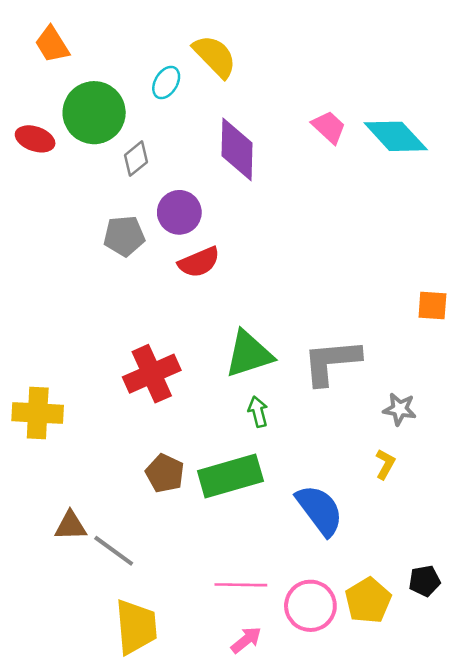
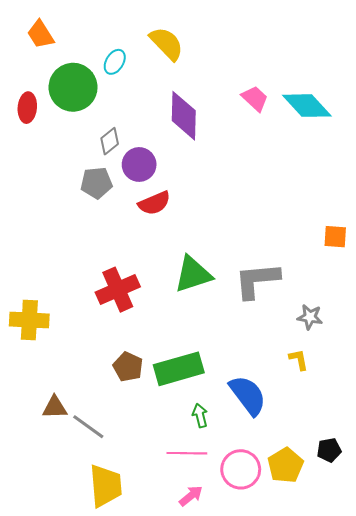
cyan ellipse: (166, 83) -> (115, 62), moved
red ellipse: (35, 139) -> (27, 108), turned 76
gray diamond: (136, 159) -> (110, 141), moved
green arrow: (258, 412) -> (200, 416), moved
yellow L-shape: (385, 464) -> (299, 360), turned -40

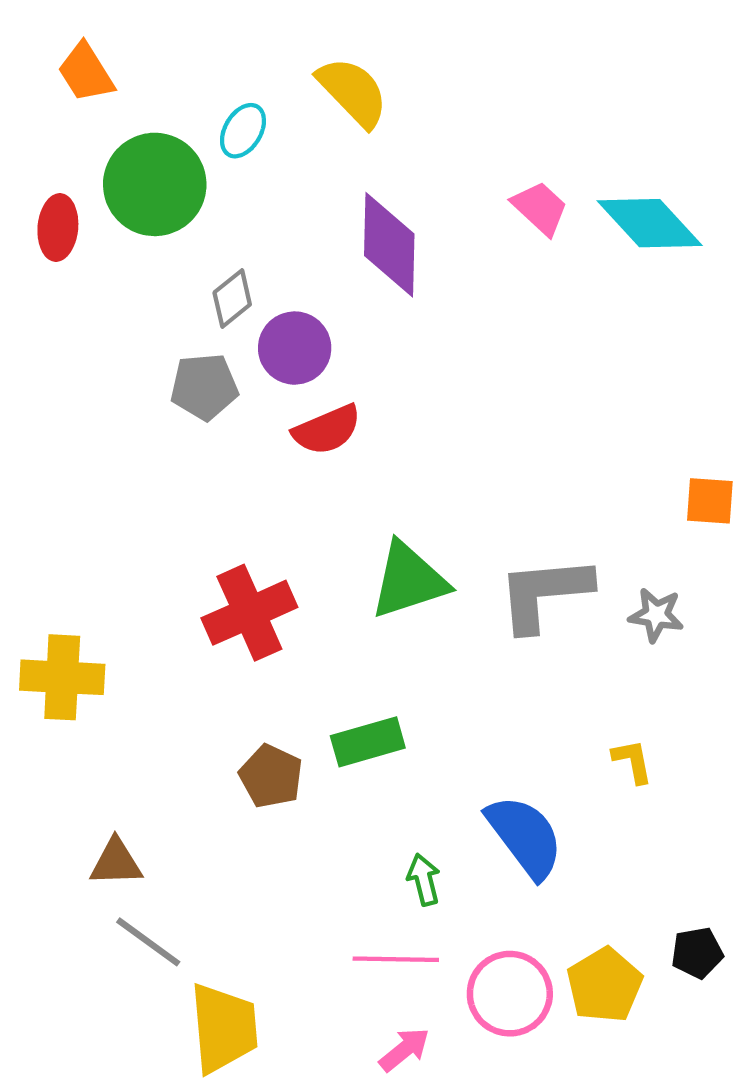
gray star: (310, 317) -> (656, 615), moved
green rectangle: (179, 369) -> (368, 742), moved, size x0.7
gray line: (88, 427) -> (148, 942), moved

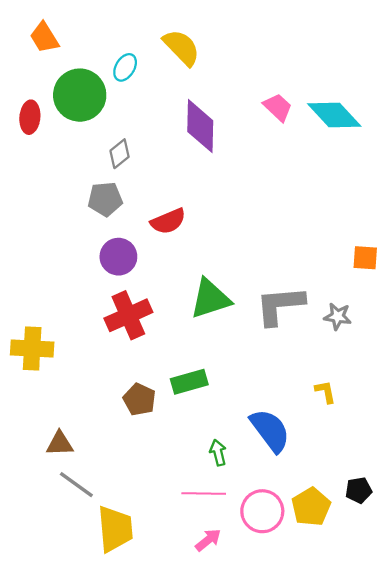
purple circle: (295, 348) -> (118, 257), moved

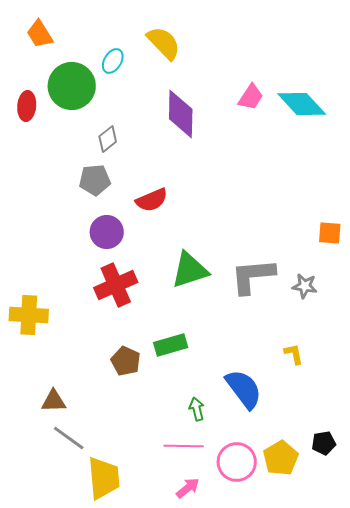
pink trapezoid: (278, 107) -> (251, 97), turned 80

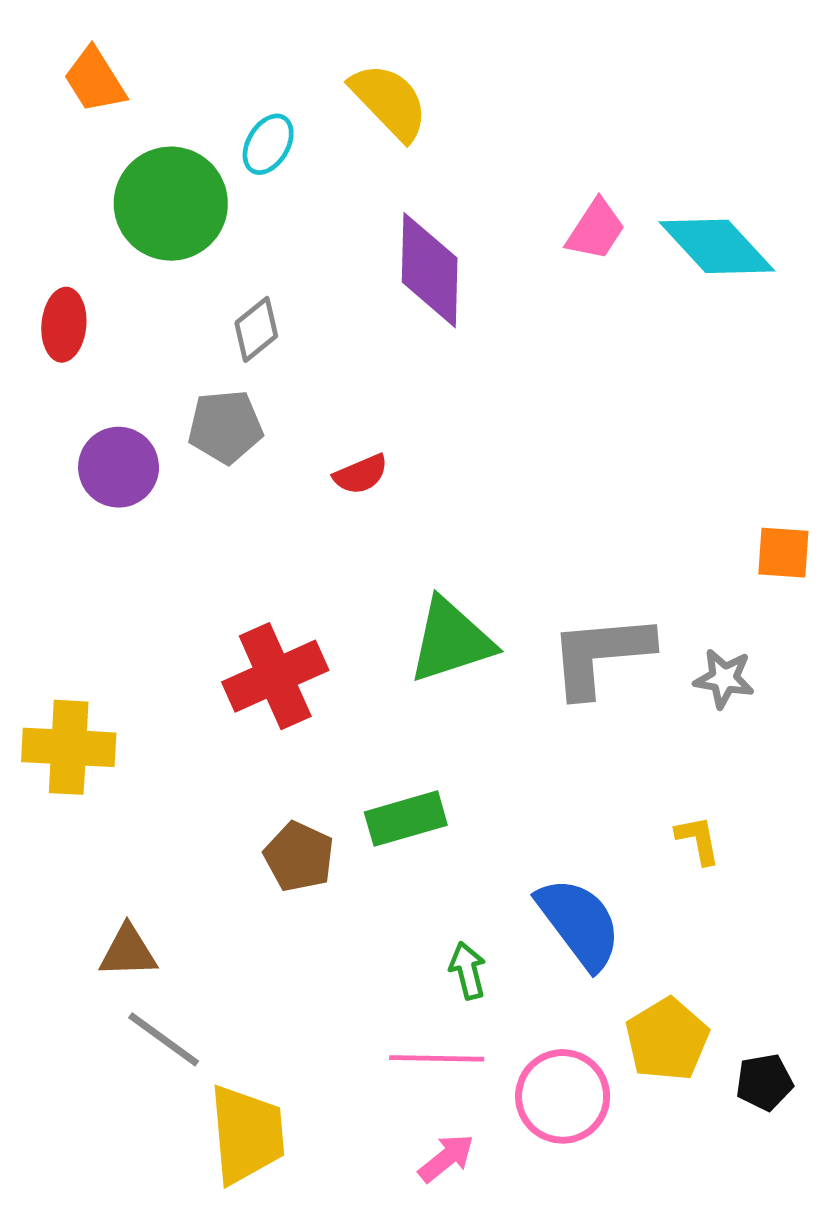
red ellipse: (27, 106) -> (64, 325), moved
red semicircle: (152, 200) -> (361, 474), size x0.7
purple circle: (107, 232) -> (119, 467), moved
black pentagon: (324, 443) -> (764, 1082), moved
yellow pentagon: (281, 458) -> (667, 1039), moved

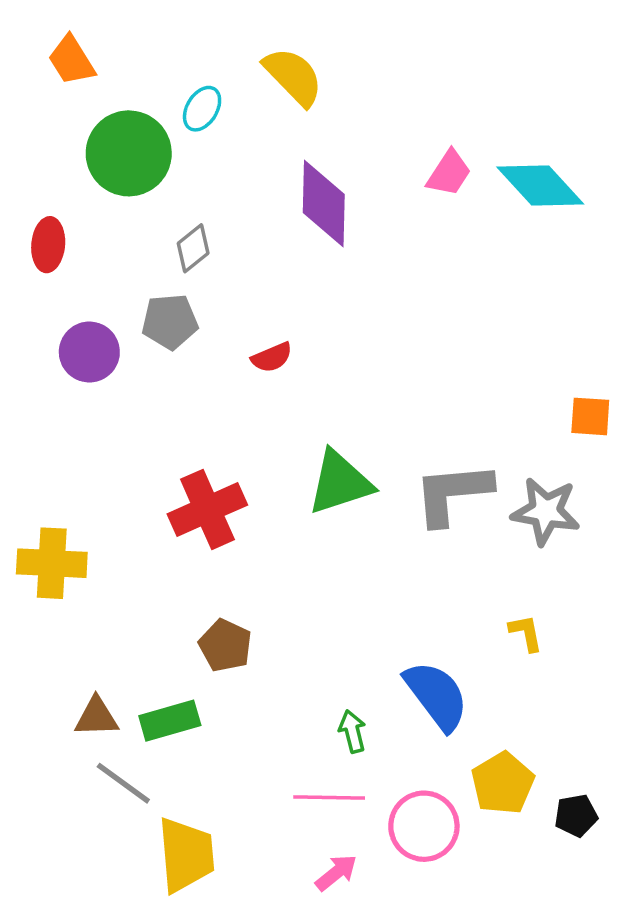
gray star: (724, 678) -> (546, 511), size x1.5
green rectangle: (406, 819) -> (170, 721), moved

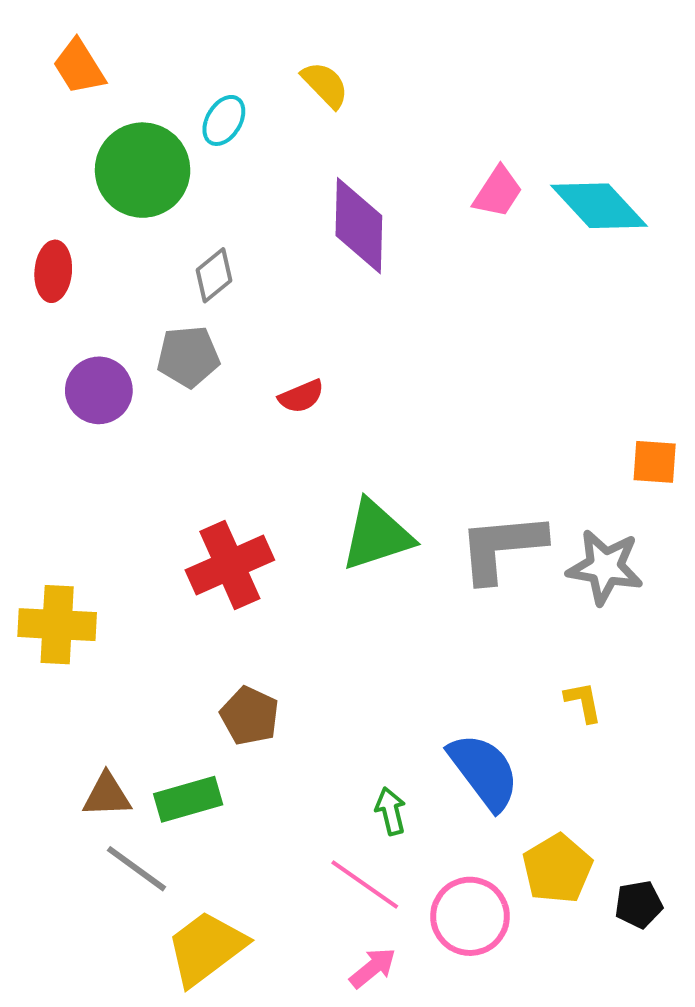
yellow semicircle: (293, 76) -> (325, 85), size x0.7
pink line: (329, 798) -> (365, 885), turned 34
yellow trapezoid: (186, 855) -> (206, 948), turned -122

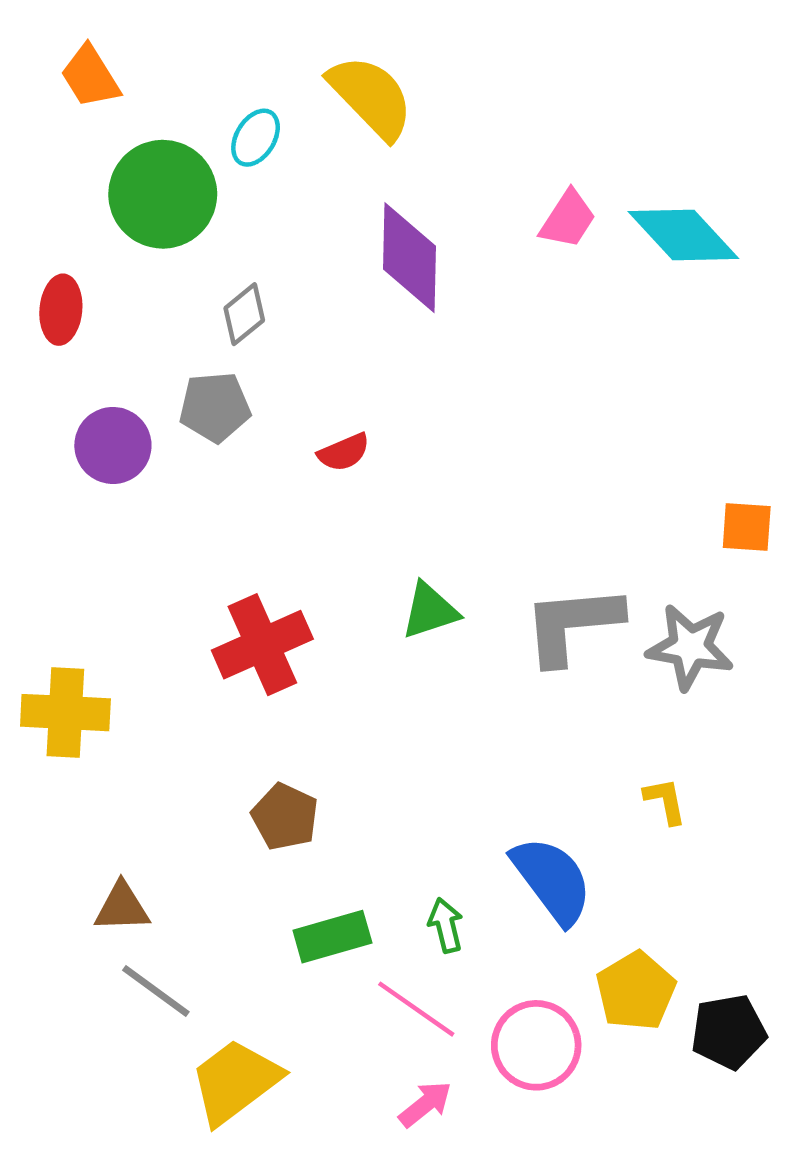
yellow semicircle: (325, 85) -> (371, 97), size x1.6
green triangle: (377, 535) -> (430, 611), size x0.7
green rectangle: (188, 799) -> (332, 937), moved
black pentagon: (639, 904) -> (729, 1032), size x1.4

